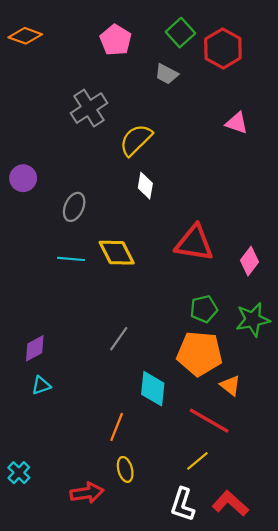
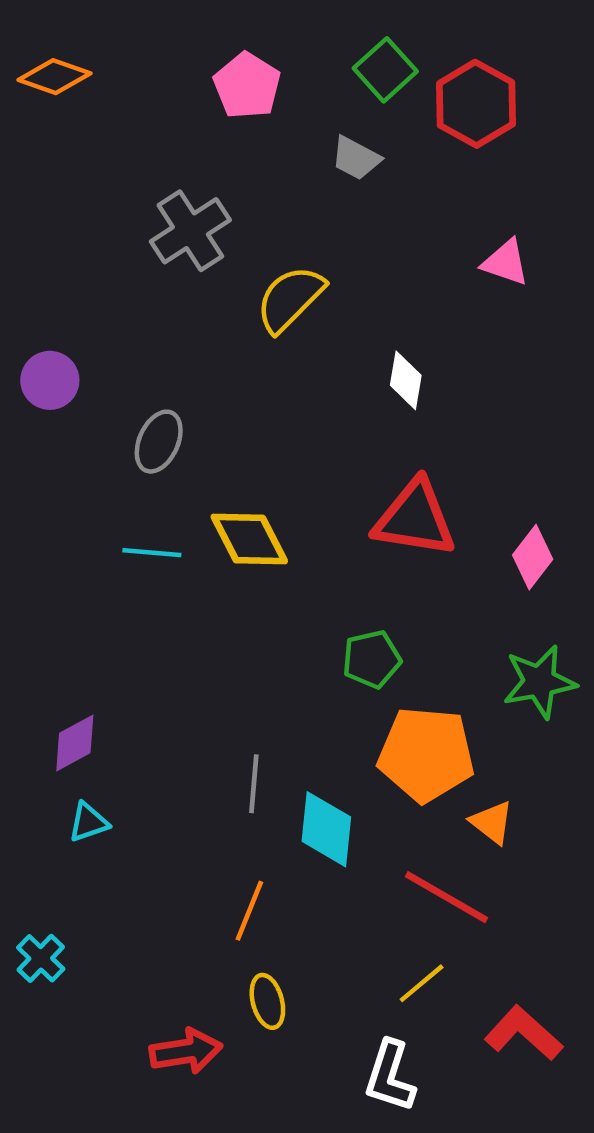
white diamond: (145, 186) -> (406, 380), moved
green pentagon: (204, 309) -> (372, 659), moved
gray line: (119, 339) -> (254, 784), moved, turned -30
cyan cross: (19, 473) -> (41, 958), moved
red L-shape: (230, 503) -> (524, 1033), moved

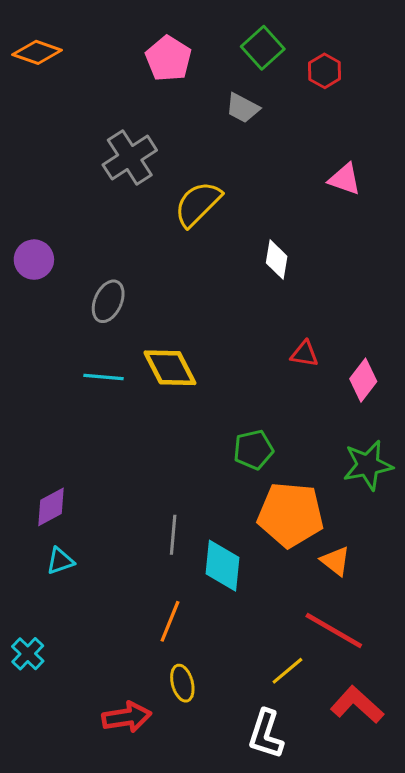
red hexagon: (476, 104) -> (325, 71), size x0.6
red triangle: (415, 519) -> (304, 354), moved, size x0.5
red line: (447, 897) -> (334, 631), moved

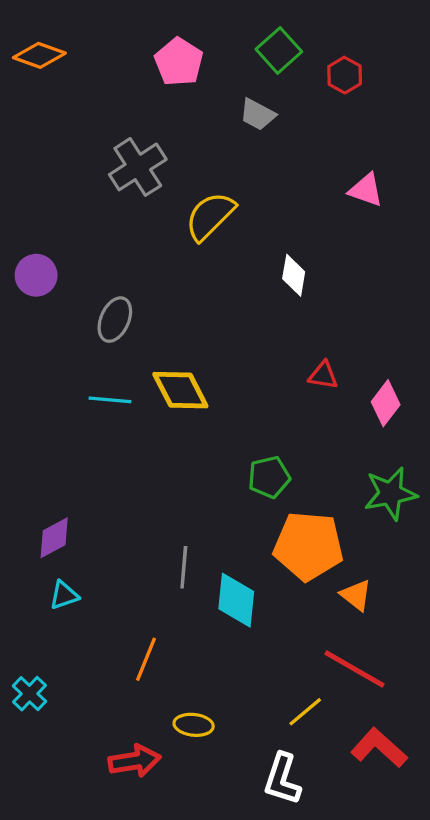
orange line: (170, 621) -> (146, 659), moved
yellow ellipse: (182, 683) -> (194, 725), turned -69

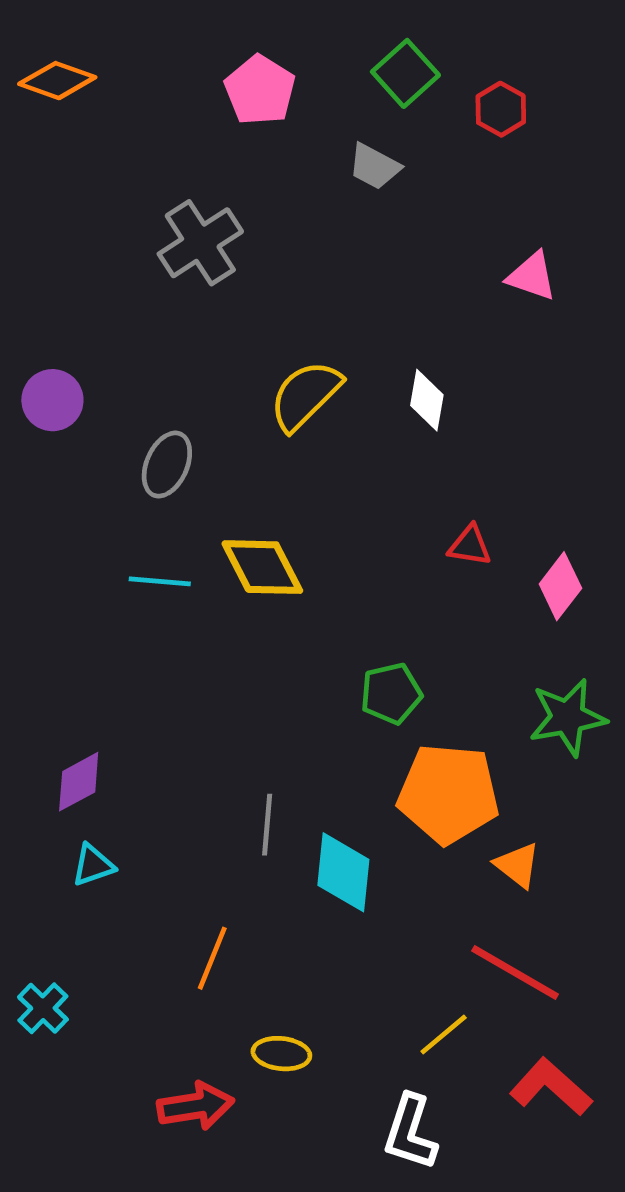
yellow semicircle: (210, 216) -> (305, 395), moved

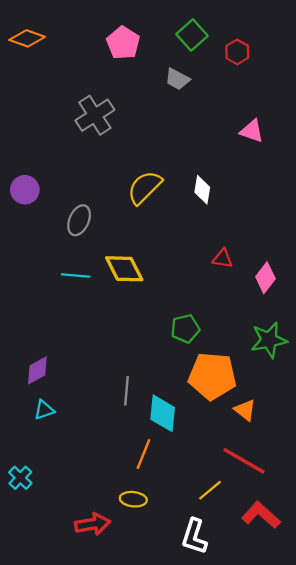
orange line: (212, 958) -> (143, 454), moved

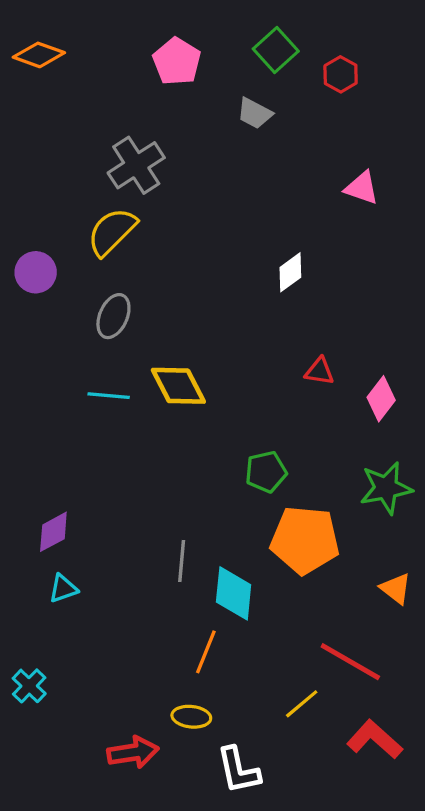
yellow semicircle: (145, 187) -> (112, 232), moved
white diamond: (202, 190) -> (290, 272), turned 44
orange triangle: (245, 410) -> (396, 589), moved
white L-shape: (194, 536) -> (238, 770), moved, turned -30

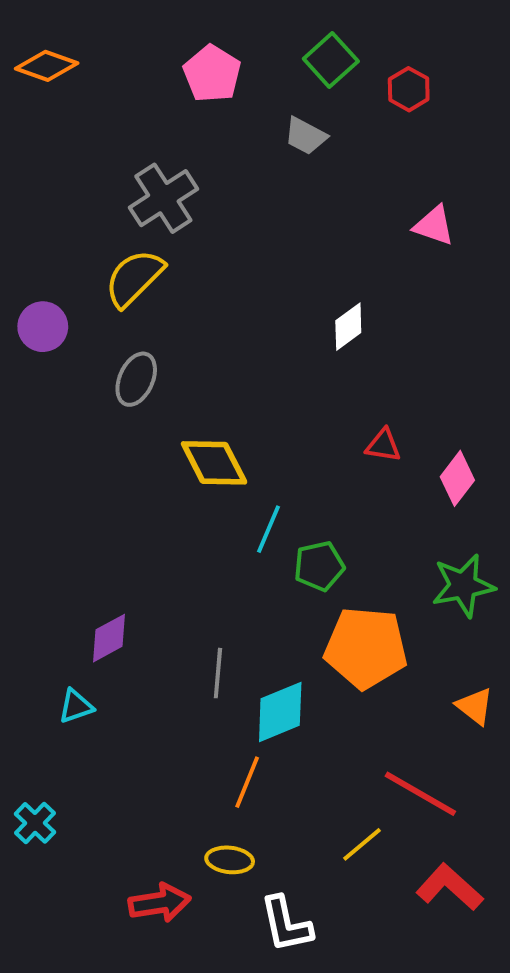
cyan line: (109, 396) -> (269, 529), moved, turned -72
purple diamond: (53, 532) -> (109, 638), moved
cyan diamond: (234, 593) -> (280, 712), turned 62

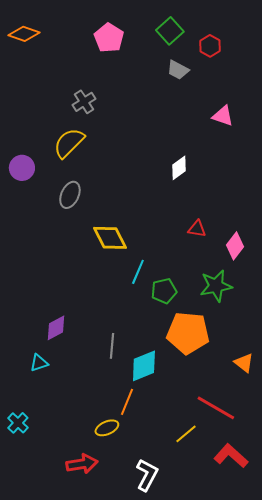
gray trapezoid: (306, 136) -> (178, 70), moved
gray cross: (163, 198) -> (84, 102), size x0.7
green star: (463, 586) -> (216, 286), moved
yellow ellipse: (230, 860) -> (107, 428), moved, turned -30
white L-shape: (286, 924) -> (147, 475), turned -140

